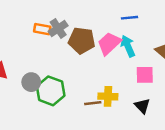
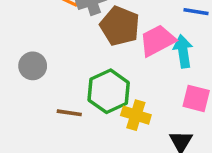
green hexagon: (51, 91) -> (109, 91), moved
brown line: (93, 103) -> (69, 113), moved

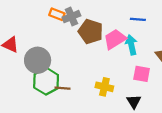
gray circle: (33, 66) -> (38, 60), size x1.5
green hexagon: (109, 91) -> (46, 81), moved

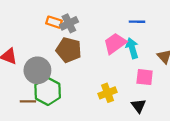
brown pentagon: (91, 32) -> (69, 50), moved
yellow cross: (104, 87) -> (108, 93), turned -30
brown line: (63, 88) -> (28, 101), moved

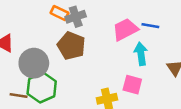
pink trapezoid: (115, 43) -> (125, 29), moved
pink square: (145, 77) -> (132, 85), moved

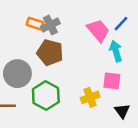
blue line: (150, 26) -> (121, 24), turned -49
pink trapezoid: (125, 29) -> (98, 30), turned 85
green hexagon: (42, 88) -> (46, 96), moved

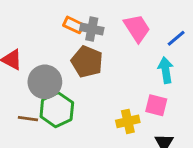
gray cross: (50, 25) -> (92, 29), turned 30
pink trapezoid: (98, 30) -> (137, 28), moved
green hexagon: (46, 96) -> (57, 110), moved

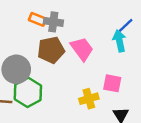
pink trapezoid: (137, 28) -> (82, 49), moved
brown pentagon: (87, 62) -> (51, 50), turned -30
cyan arrow: (166, 70) -> (119, 41), moved

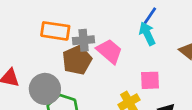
orange rectangle: (38, 19) -> (55, 31), size x1.5
gray cross: (53, 22) -> (84, 40), moved

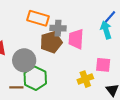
pink trapezoid: (109, 51) -> (76, 39), turned -135

